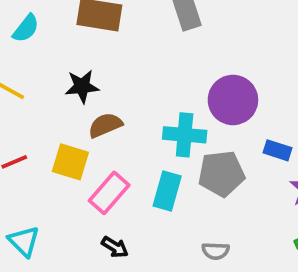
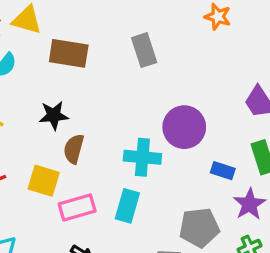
brown semicircle: (105, 125) -> (74, 149), turned -52
gray pentagon: (221, 174) -> (199, 228), moved
pink rectangle: (109, 193) -> (77, 207), turned 33

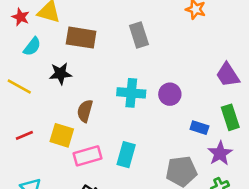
black star: (54, 115) -> (60, 74), moved
purple circle: (184, 127) -> (170, 94), size x0.7
cyan cross: (142, 157) -> (131, 93), moved

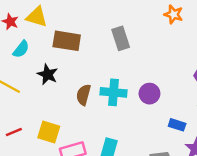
black star: (60, 74) -> (48, 74), turned 30
brown semicircle: (85, 111) -> (84, 95), moved

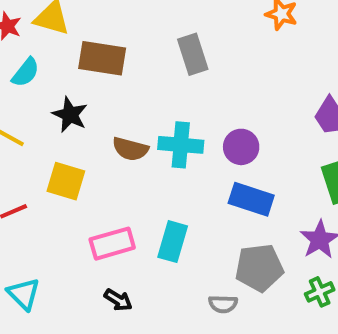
brown semicircle: (84, 95) -> (130, 149), turned -90
blue rectangle: (177, 125) -> (251, 199), moved, size x1.5
yellow square: (49, 132) -> (66, 181), moved

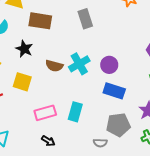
cyan cross: (181, 145) -> (79, 64), turned -35

